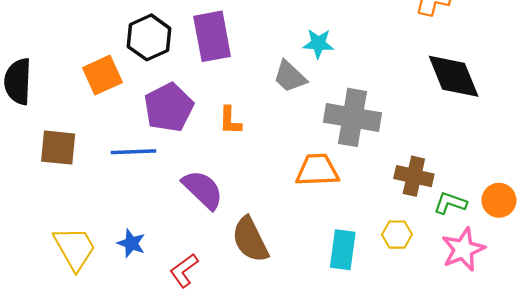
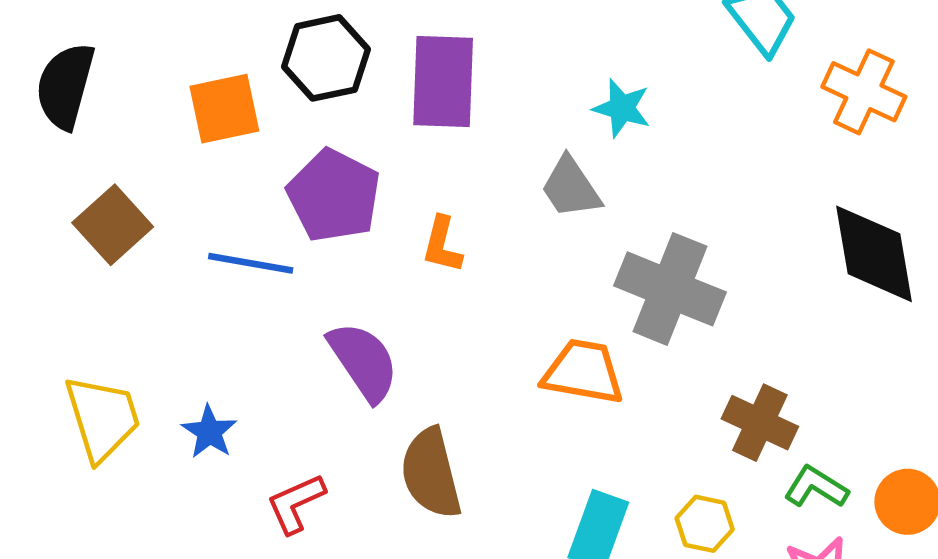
cyan star: (318, 44) -> (622, 108), moved
purple pentagon: (169, 107) -> (334, 196), turned -30
brown square: (58, 148) -> (113, 225), turned 30

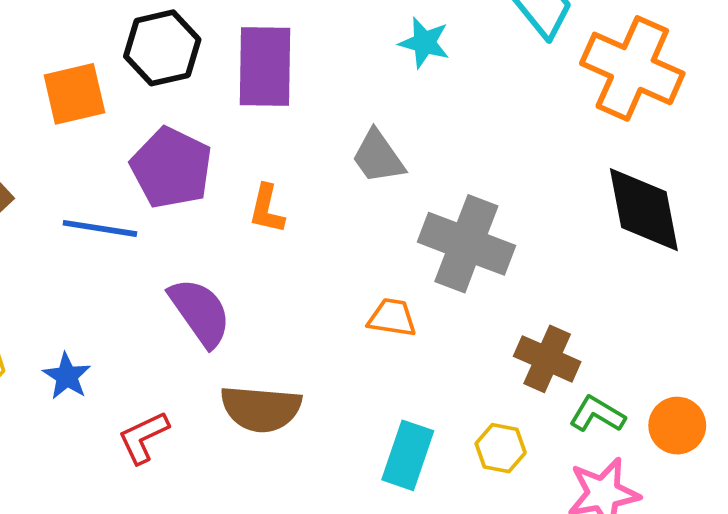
orange cross: (864, 92) -> (632, 68), size x1.4
cyan star: (622, 108) -> (424, 43), moved
orange trapezoid: (583, 372) -> (392, 318), size x0.7
brown semicircle: (431, 473) -> (261, 409), turned -70

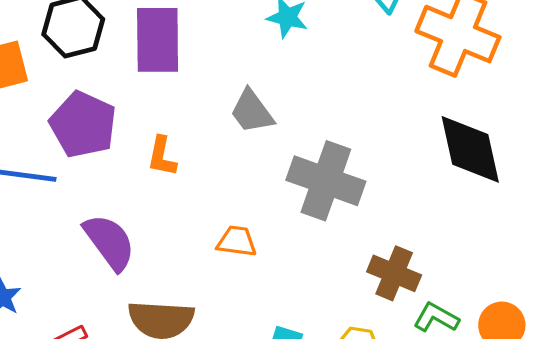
orange trapezoid: (392, 318) -> (237, 241), moved

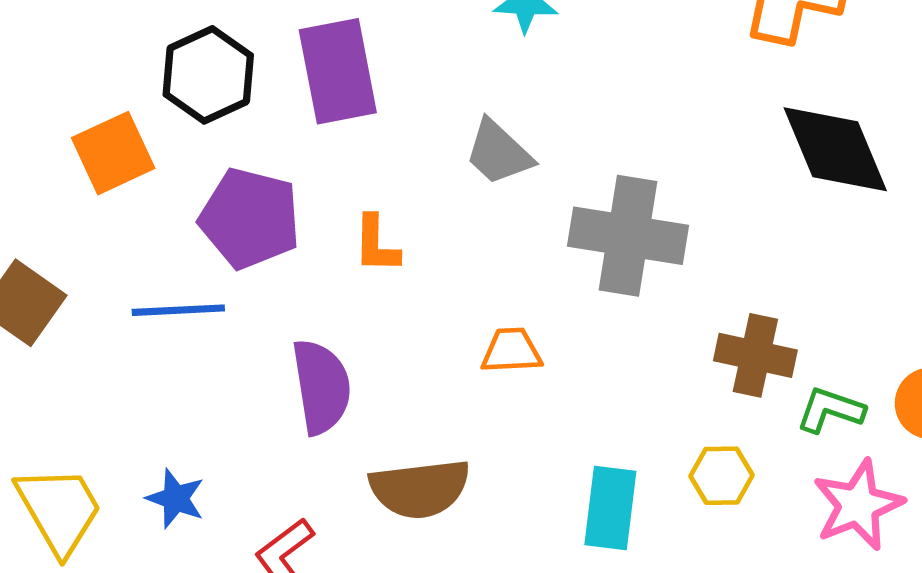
purple semicircle: (109, 242) -> (321, 387), turned 38

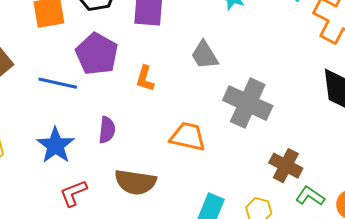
orange trapezoid: (511, 351) -> (188, 137), size x1.4
purple semicircle: (321, 387) -> (107, 130), size x0.7
blue star: (176, 498) -> (56, 145), moved, size x1.5

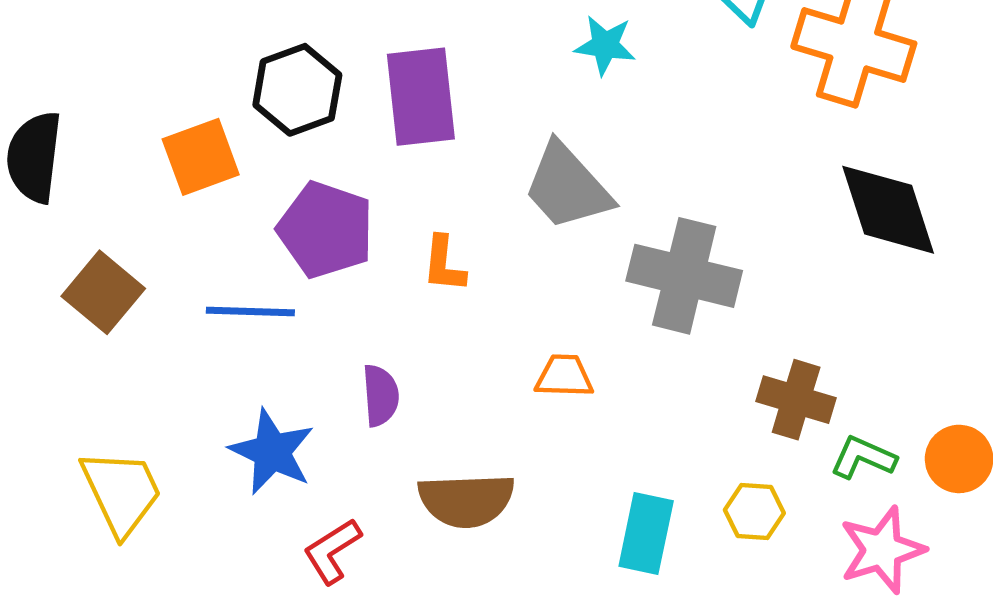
gray trapezoid: (205, 55) -> (567, 187), size x1.4
orange trapezoid: (188, 137) -> (564, 376), size x0.7

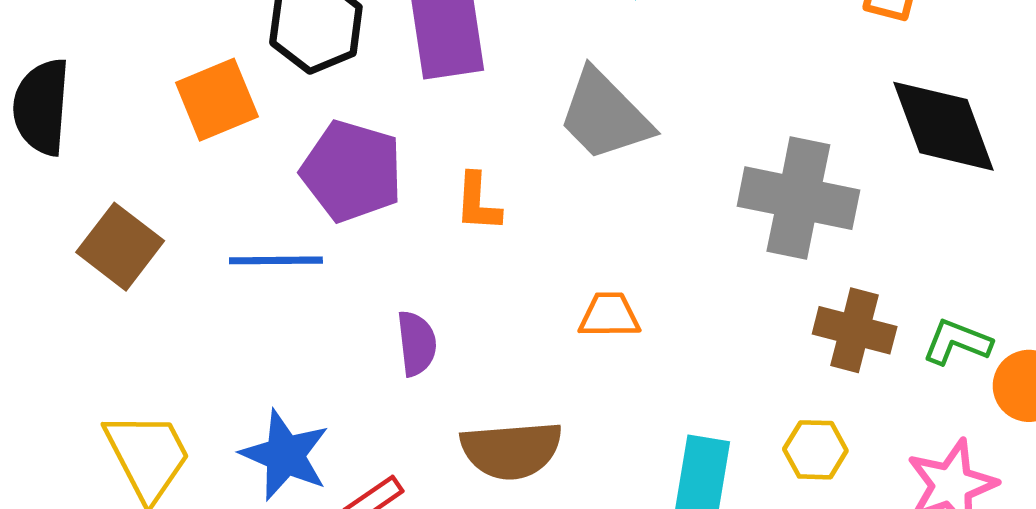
gray cross: (684, 276) -> (798, 198), moved
blue star: (272, 452) -> (285, 455), moved
green L-shape: (863, 457) -> (957, 342), moved

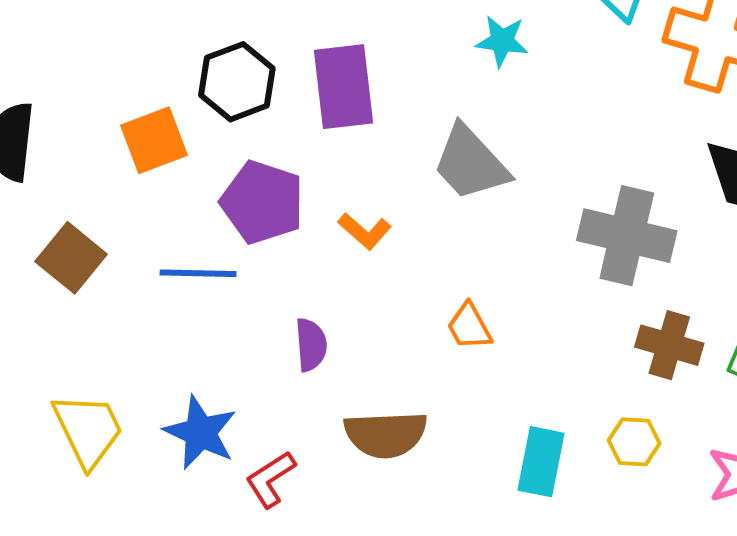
orange L-shape: (478, 202) -> (365, 231), turned -54
orange trapezoid: (609, 315) -> (469, 327), turned -120

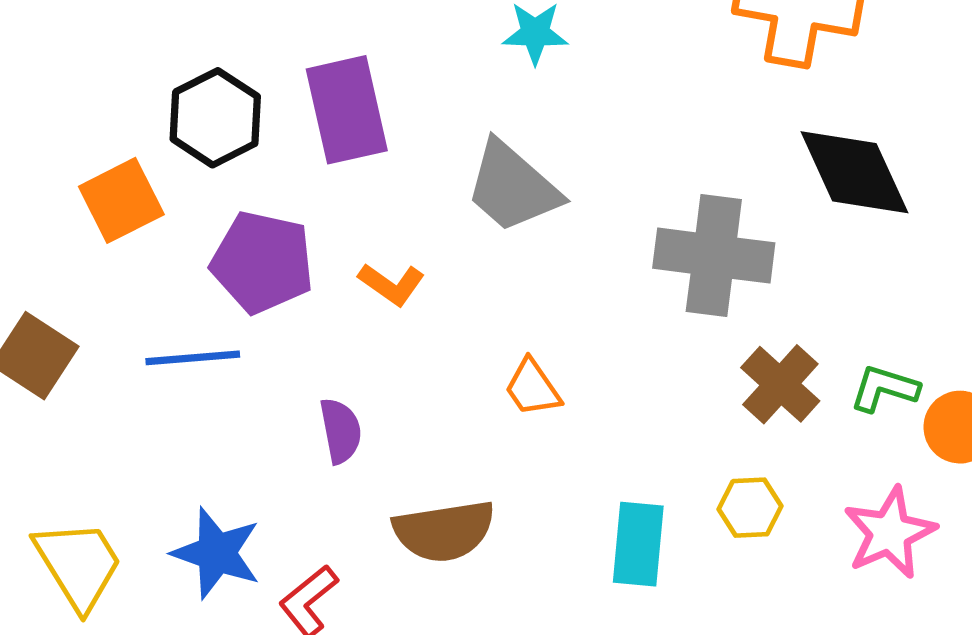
brown cross: (669, 345) -> (780, 384), turned 32

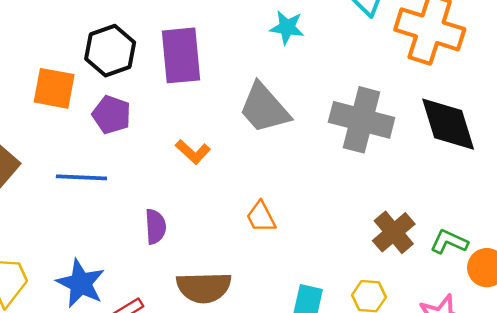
orange square: (121, 200) -> (54, 88), turned 30
gray cross: (714, 256) -> (362, 120), moved
purple pentagon: (262, 262) -> (112, 115), moved, size x0.7

